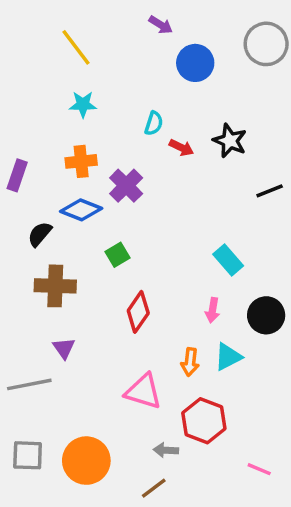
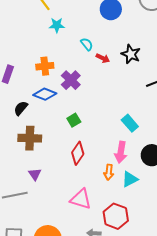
cyan star: (83, 104) -> (57, 25), moved
cyan semicircle: (154, 123) -> (87, 44), turned -56
green square: (117, 255) -> (74, 120), moved
pink arrow: (213, 310) -> (121, 152), size x1.5
orange arrow: (190, 362) -> (109, 172), moved

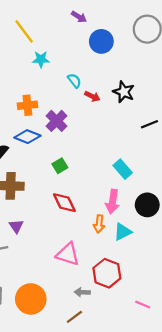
red diamond: (78, 153) -> (64, 203), turned -60

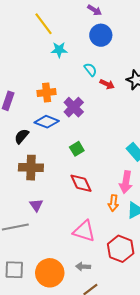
blue circle: (101, 41) -> (101, 35), moved
gray arrow: (82, 292) -> (83, 267), moved

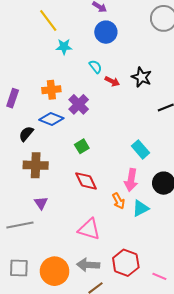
orange arrow: (113, 203) -> (119, 201), turned -35
red hexagon: (121, 249) -> (126, 263), moved
gray arrow: (83, 267) -> (88, 265), size x1.5

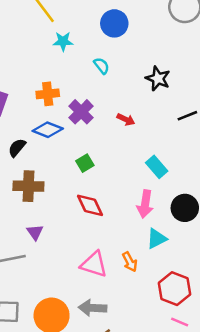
red arrow: (112, 81) -> (126, 120), moved
orange arrow: (119, 201) -> (130, 262), moved
red hexagon: (126, 263) -> (175, 289), moved

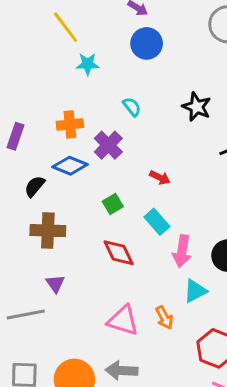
cyan semicircle: (102, 66) -> (132, 107), moved
red arrow: (126, 120) -> (160, 177), moved
cyan rectangle: (157, 167) -> (157, 222), moved

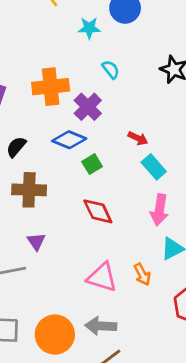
cyan star: (88, 64) -> (89, 28), moved
orange cross: (70, 124) -> (51, 87), size x1.4
blue diamond: (70, 166) -> (69, 140), moved
cyan rectangle: (157, 222) -> (154, 167), moved

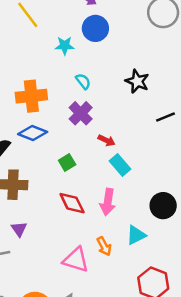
purple cross: (88, 107) -> (81, 113), moved
blue diamond: (69, 140) -> (33, 133), moved
pink arrow: (159, 210) -> (108, 202), moved
orange arrow: (142, 274) -> (104, 246), moved

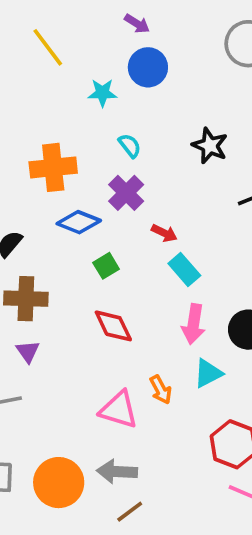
blue diamond: (33, 133) -> (79, 222), moved
pink arrow: (108, 202) -> (193, 324), moved
purple triangle: (19, 229) -> (28, 351), moved

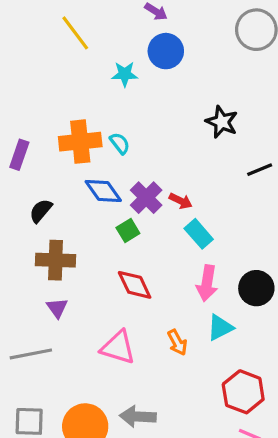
cyan semicircle: (130, 146) -> (120, 143), moved
purple cross: (126, 193) -> (146, 198), moved
blue diamond: (79, 222) -> (103, 191), turned 33
pink triangle: (119, 410) -> (118, 347), moved

